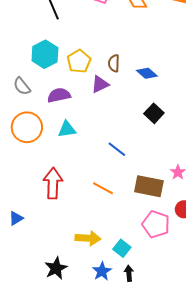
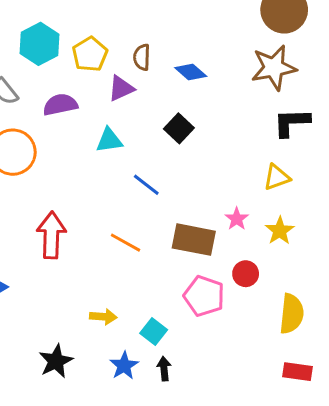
black square: (154, 113) -> (179, 128), moved
cyan triangle: (67, 129) -> (109, 140), moved
yellow arrow: (88, 238) -> (103, 317), size x0.7

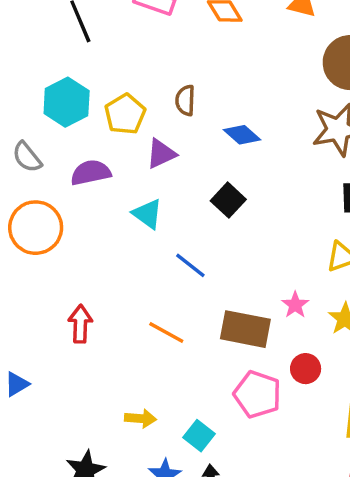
brown semicircle: (142, 57) -> (185, 100), moved
cyan triangle: (109, 140) -> (147, 214), turned 44
red arrow: (51, 235) -> (80, 324), size x0.7

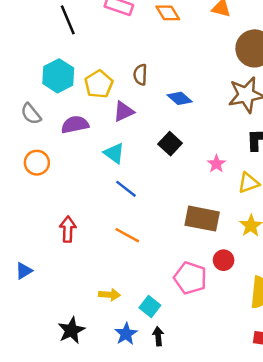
orange circle: (36, 228) -> (37, 163), size x0.7
blue line: (190, 265) -> (126, 189), moved
pink star: (295, 305) -> (216, 164), moved
brown rectangle: (245, 329) -> (202, 219), moved

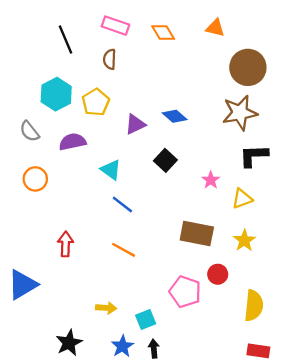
brown semicircle: (140, 75) -> (110, 59), moved
purple triangle: (124, 112) -> (135, 124), moved
blue triangle: (24, 271) -> (22, 285), size x1.8
cyan square: (150, 307) -> (146, 320), turned 30

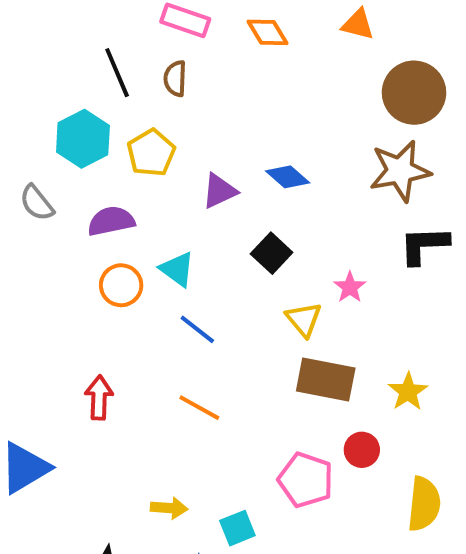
black line: (65, 40) -> (117, 73), moved
orange circle: (35, 179) -> (121, 285), moved
yellow triangle: (242, 199) -> (304, 319), moved, turned -50

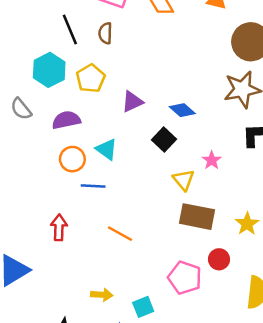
blue diamond: (288, 177) -> (182, 110), moved
blue line: (197, 329) -> (93, 186), moved, turned -35

